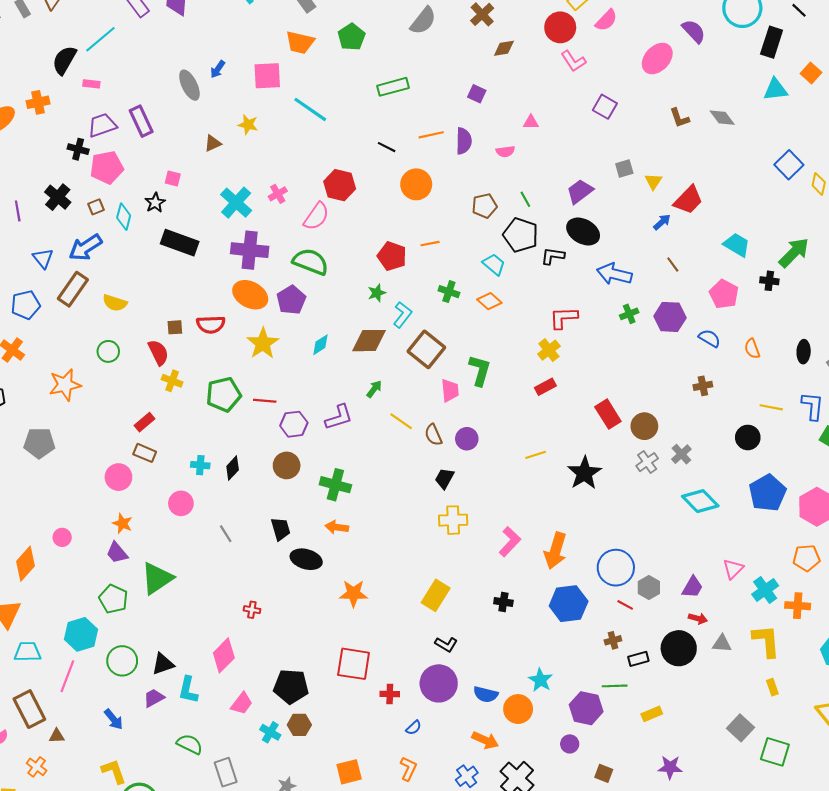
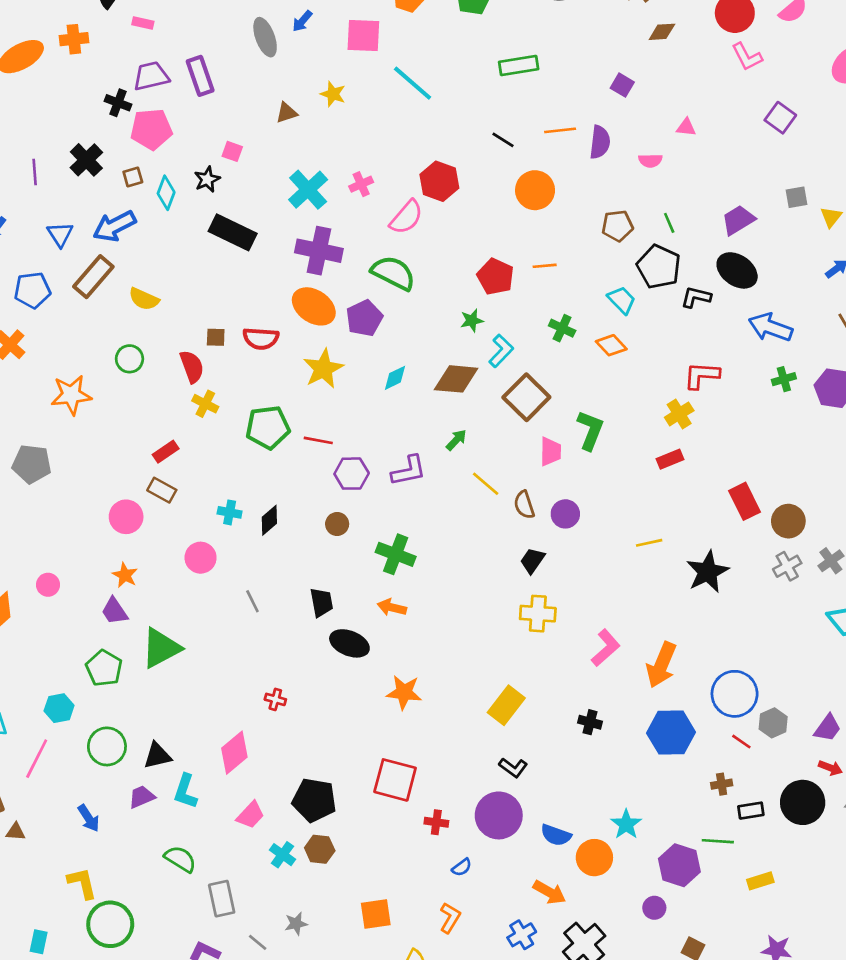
brown circle: (287, 465) -> (337, 524), size x0.7
cyan hexagon: (81, 634) -> (59, 708), size x0.7

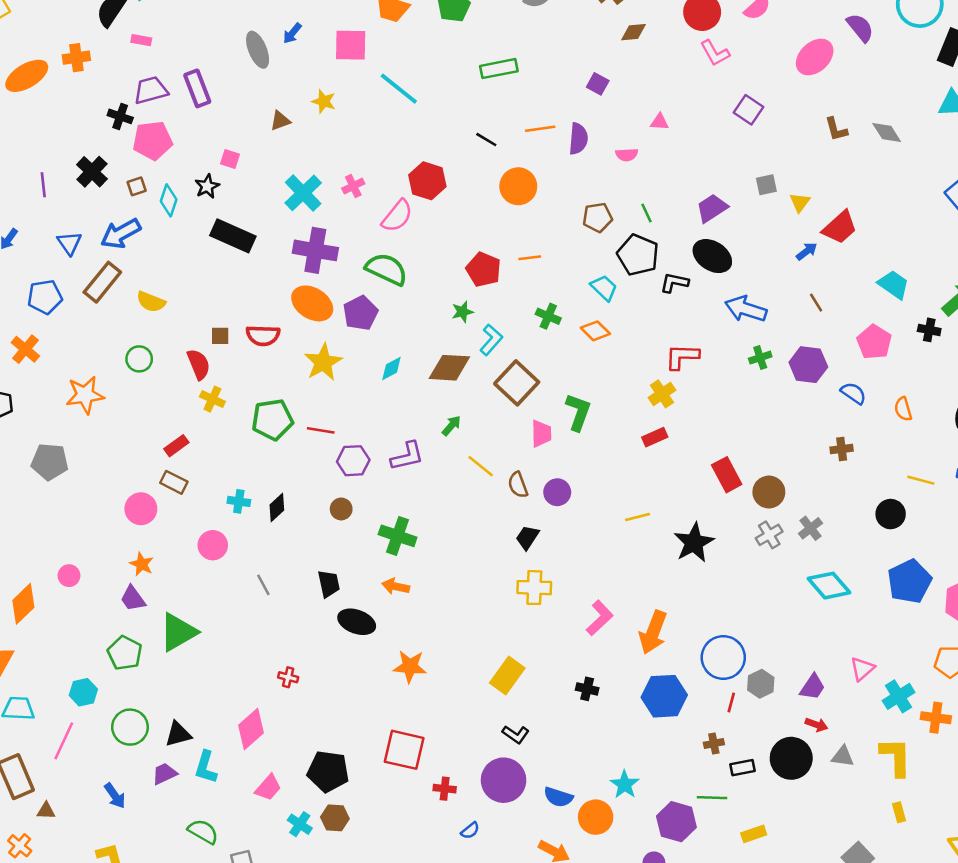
red line: (741, 742) -> (731, 703), turned 72

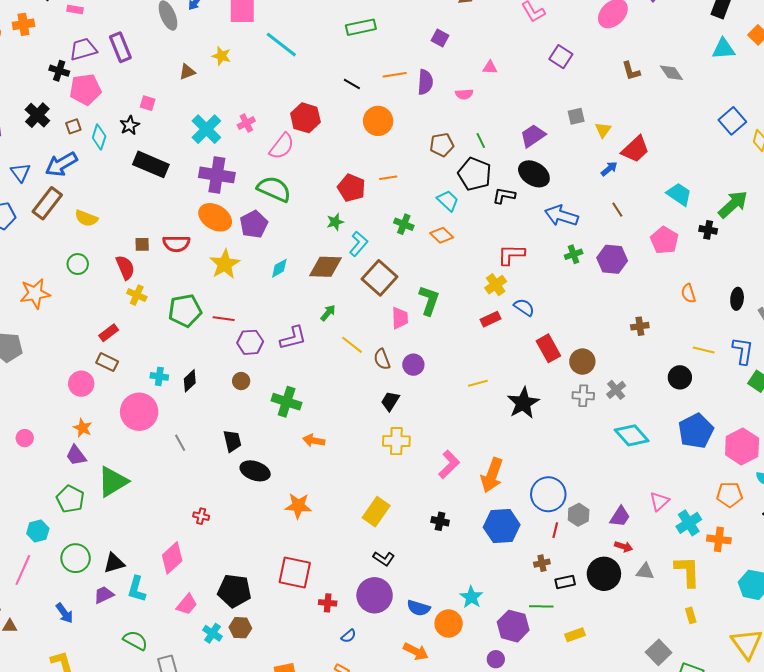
blue semicircle: (853, 393) -> (524, 307), moved
gray cross: (769, 535) -> (583, 396), turned 35
pink circle: (213, 545) -> (139, 412), size x1.6
orange arrow: (396, 586) -> (314, 441), moved

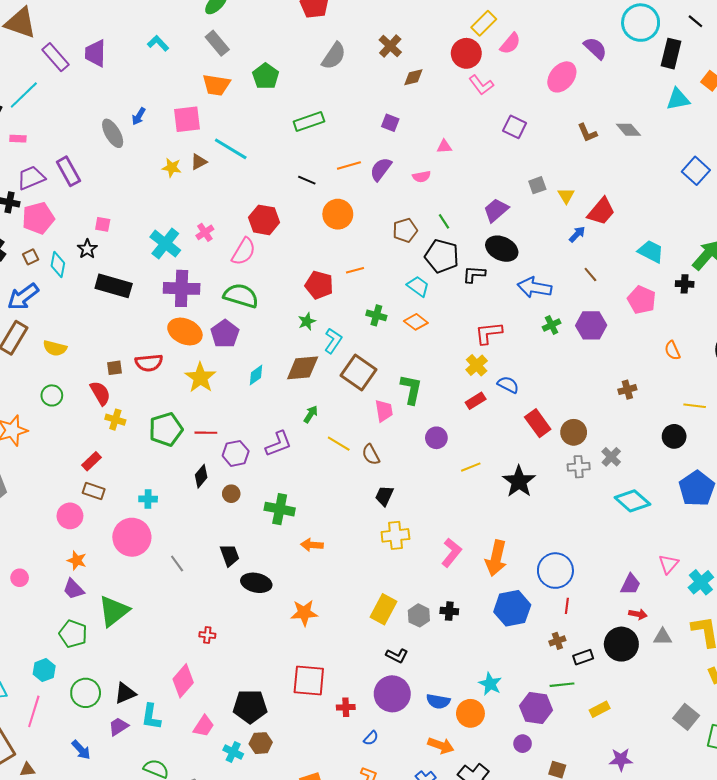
brown triangle: (187, 72) -> (199, 162), moved
purple semicircle: (425, 82) -> (381, 169), turned -140
purple circle: (413, 365) -> (436, 438), moved
black diamond: (190, 381) -> (201, 476), moved
gray hexagon: (579, 515) -> (419, 615), moved

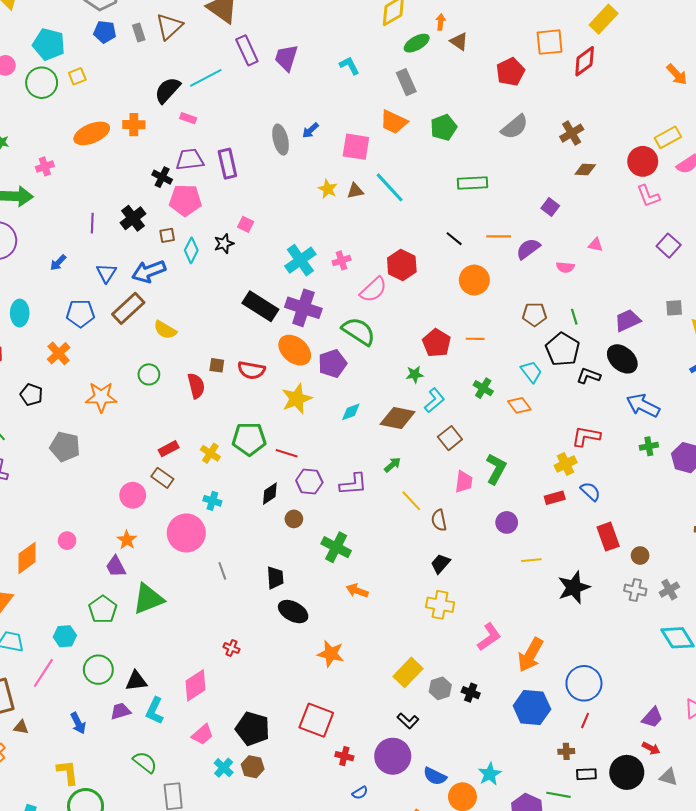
black rectangle: (114, 286) -> (260, 306), moved
brown square: (358, 373) -> (450, 438), size x0.7
yellow cross: (115, 420) -> (210, 453), moved
brown circle: (574, 432) -> (640, 556), size x0.7

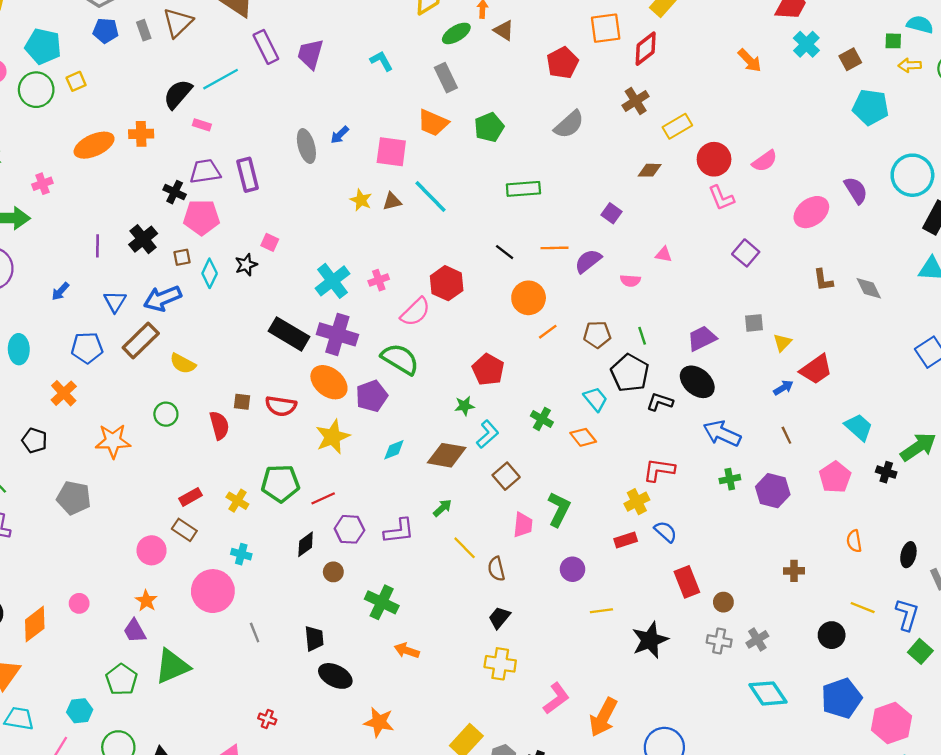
brown cross: (572, 133) -> (636, 101), moved
yellow rectangle: (668, 137) -> (677, 126), moved
orange line: (475, 339) -> (548, 332), moved, turned -36
red line: (287, 453) -> (323, 498), turned -40

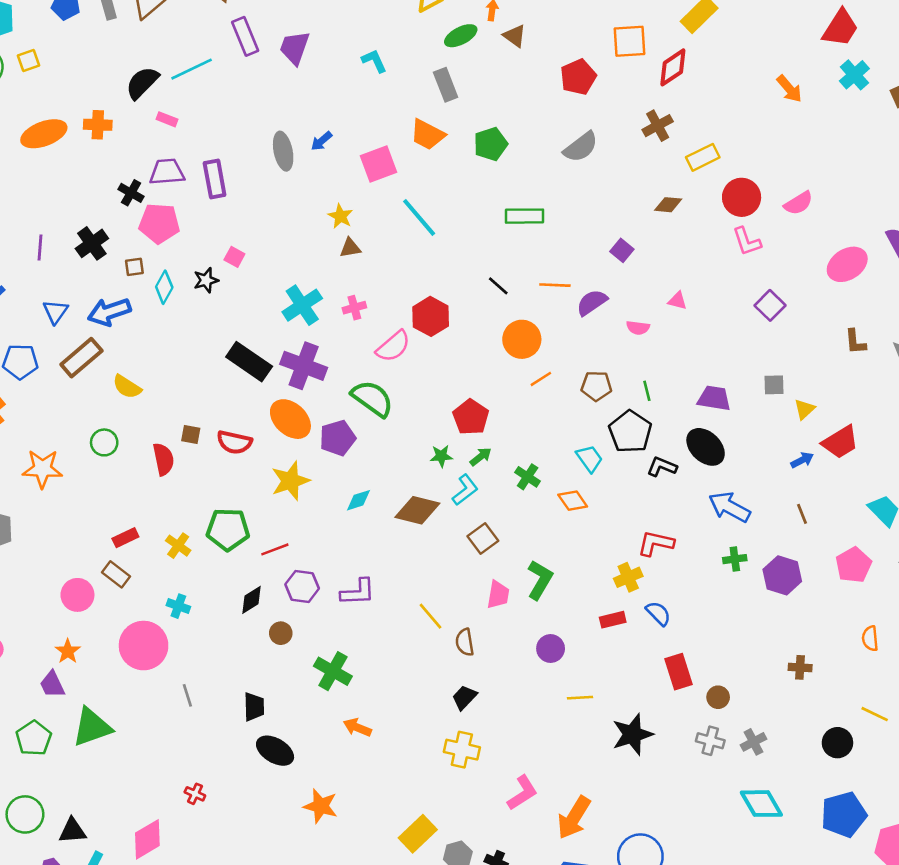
pink square: (391, 152) -> (378, 164), turned -32
brown triangle: (392, 201) -> (350, 248), moved
purple trapezoid: (702, 338) -> (714, 398), turned 32
green arrow: (442, 508) -> (481, 457), moved

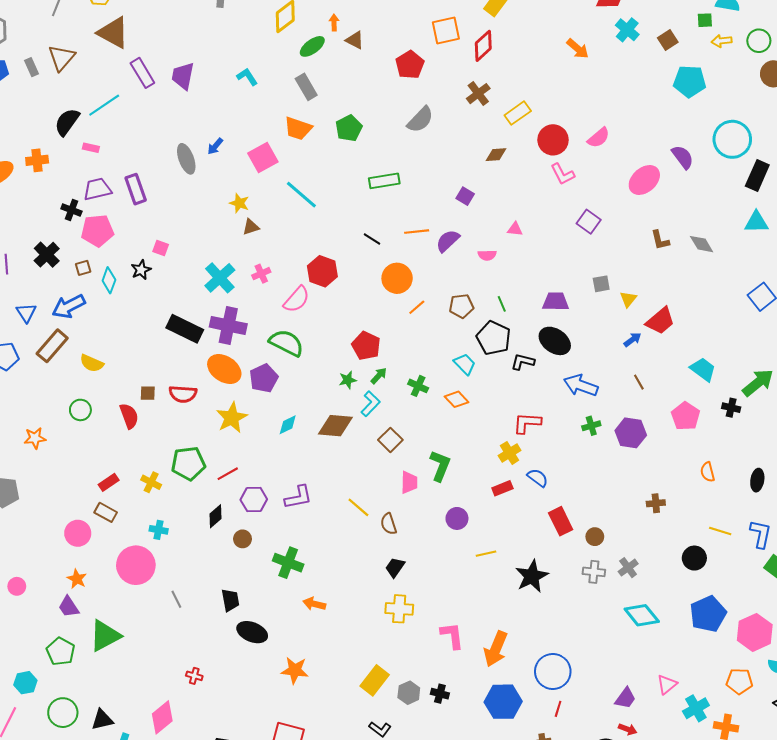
orange star: (42, 469) -> (35, 438), size x0.7
pink L-shape: (522, 793) -> (452, 636), turned -56

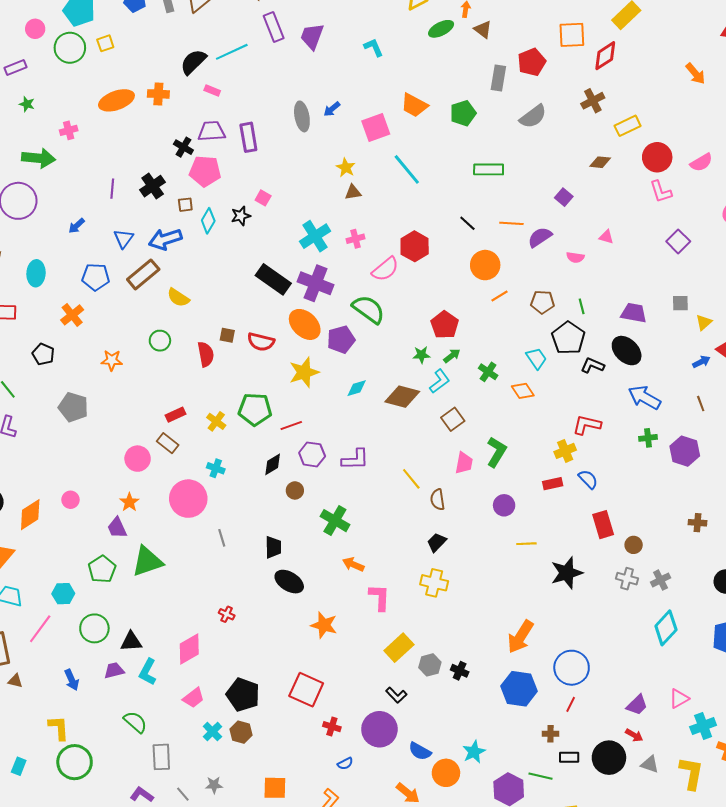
gray rectangle: (306, 87) -> (498, 78), moved, turned 30
cyan diamond: (642, 615) -> (666, 628), turned 72
pink L-shape: (452, 636) -> (380, 597), moved

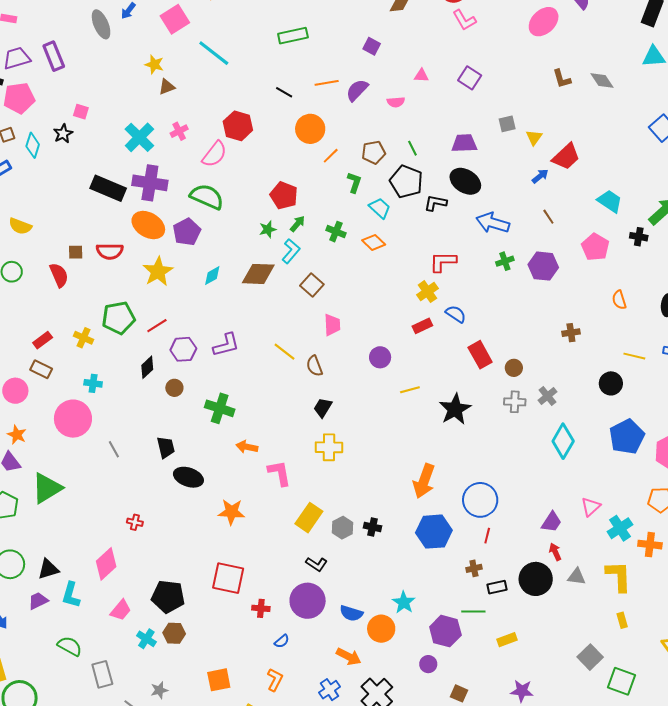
purple square: (678, 241) -> (470, 78), moved
green L-shape: (496, 452) -> (354, 182), moved, size x0.7
red arrow: (634, 735) -> (555, 552), turned -132

